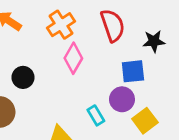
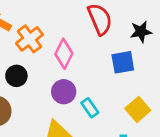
orange cross: (61, 25) -> (30, 39), moved
purple circle: (122, 99) -> (64, 92), moved

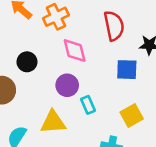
orange cross: (30, 39) -> (56, 17), moved
pink diamond: (64, 54) -> (75, 51), turned -52

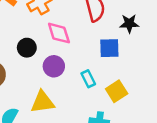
black circle: (27, 62) -> (27, 48), moved
cyan rectangle: (88, 105) -> (88, 79), moved

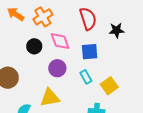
black circle: (27, 48) -> (34, 46), moved
blue square: (109, 48) -> (90, 52), moved

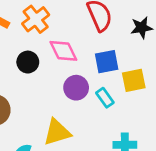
purple circle: (57, 68) -> (76, 88), moved
yellow square: (109, 86) -> (134, 80), moved, turned 30

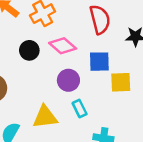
pink diamond: (63, 51) -> (63, 46), turned -32
cyan rectangle: (105, 98) -> (80, 108), moved

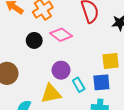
blue square: (99, 62) -> (101, 82), moved
purple circle: (68, 80) -> (61, 70), moved

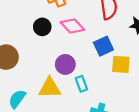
blue square: (101, 82) -> (103, 46), moved, turned -30

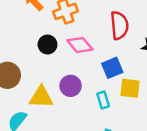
cyan rectangle: (81, 84) -> (103, 100), moved
yellow triangle: (50, 88) -> (41, 97), moved

